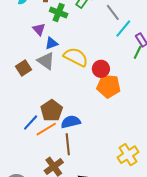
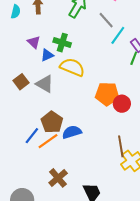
green cross: (59, 12) -> (62, 43), moved
gray triangle: (46, 61) -> (45, 84), moved
red circle: (101, 69) -> (122, 104), moved
brown line: (68, 144) -> (121, 146), moved

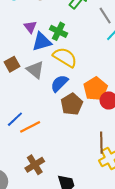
blue triangle: (47, 55) -> (42, 42), size x1.5
orange pentagon: (107, 94) -> (95, 89), turned 30
brown pentagon: (52, 122) -> (72, 104), moved
blue semicircle: (72, 132) -> (59, 83), moved, turned -36

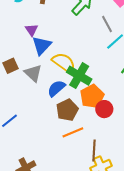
green cross: (58, 31) -> (79, 76), moved, size x1.4
blue triangle: (42, 42) -> (42, 45), turned -35
orange line: (30, 127) -> (73, 132), moved

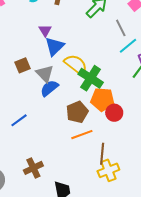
blue semicircle: (56, 88) -> (49, 88), moved
orange pentagon: (92, 96) -> (103, 99), turned 30

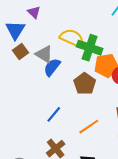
blue triangle: (55, 46) -> (15, 30), moved
blue line: (19, 120) -> (54, 114), moved
orange line: (82, 135) -> (89, 127), moved

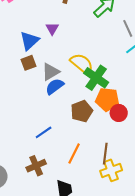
gray triangle: (44, 54) -> (51, 72), turned 42
orange line: (89, 127) -> (74, 154), turned -45

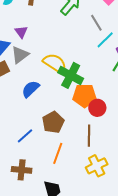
gray triangle: (51, 72) -> (20, 55), moved
brown pentagon: (82, 111) -> (53, 122), moved
brown line: (105, 154) -> (89, 136), moved
brown cross: (36, 166) -> (22, 170), turned 36

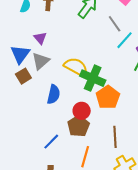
blue semicircle: (31, 89) -> (54, 94), turned 150
orange pentagon: (84, 96) -> (108, 97), turned -30
red circle: (97, 108) -> (82, 111), moved

